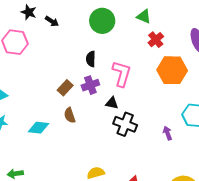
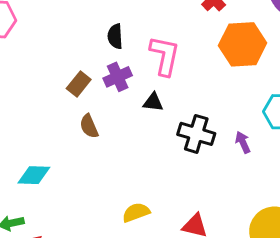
black cross: (125, 124) -> (196, 134), moved
cyan diamond: (38, 128) -> (34, 175), moved

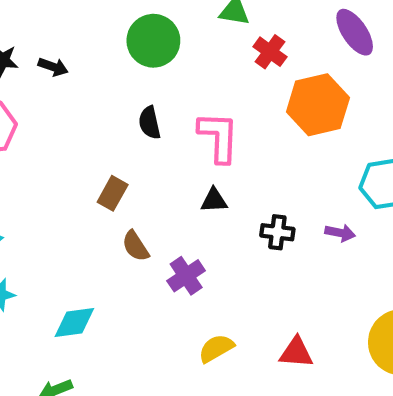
purple cross: (118, 77) -> (186, 276), moved
black cross: (196, 134) -> (277, 232), size x0.7
purple arrow: (243, 142) -> (340, 233), turned 135

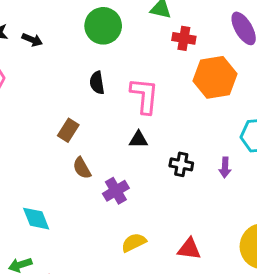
red cross: (270, 52) -> (184, 38), turned -30
purple arrow: (340, 233) -> (225, 167), turned 78
cyan diamond: (74, 322) -> (36, 219), turned 72

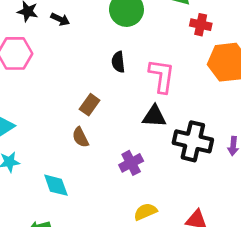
black triangle: (138, 140) -> (154, 116), size x1.4
black cross: (181, 164) -> (193, 141), size x1.8
brown semicircle: (82, 168) -> (80, 137), moved

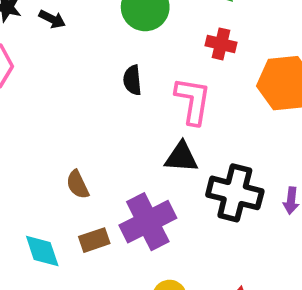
red cross: (201, 25) -> (221, 44), moved
brown rectangle: (90, 105) -> (94, 240), moved, turned 35
purple cross: (131, 163) -> (148, 222), size x1.6

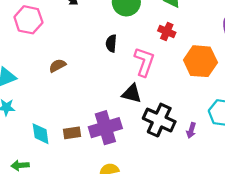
brown semicircle: (78, 185) -> (57, 66), moved, turned 77

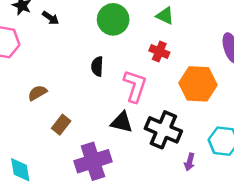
black cross: (159, 120) -> (163, 130), moved
brown rectangle: (72, 133) -> (61, 125), moved, turned -42

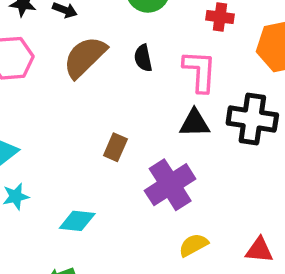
brown semicircle: (37, 93) -> (85, 57), moved, size x1.8
cyan diamond: (20, 170) -> (77, 221), turned -60

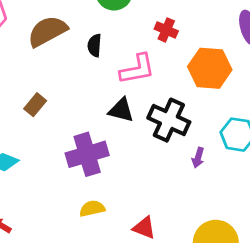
pink L-shape: (200, 71) -> (137, 69), turned 60
brown rectangle: (115, 147) -> (35, 105), moved

